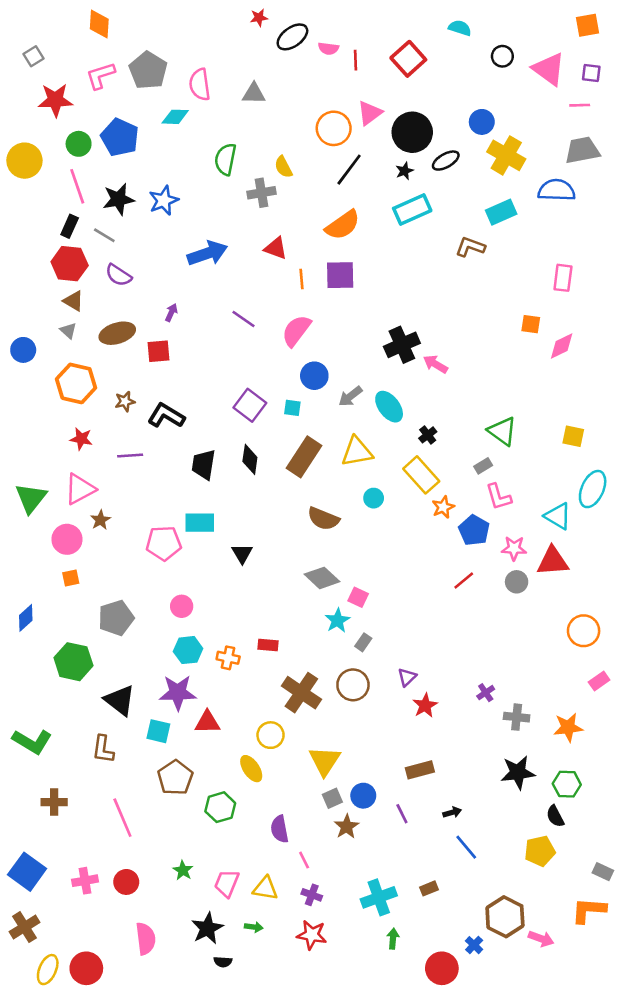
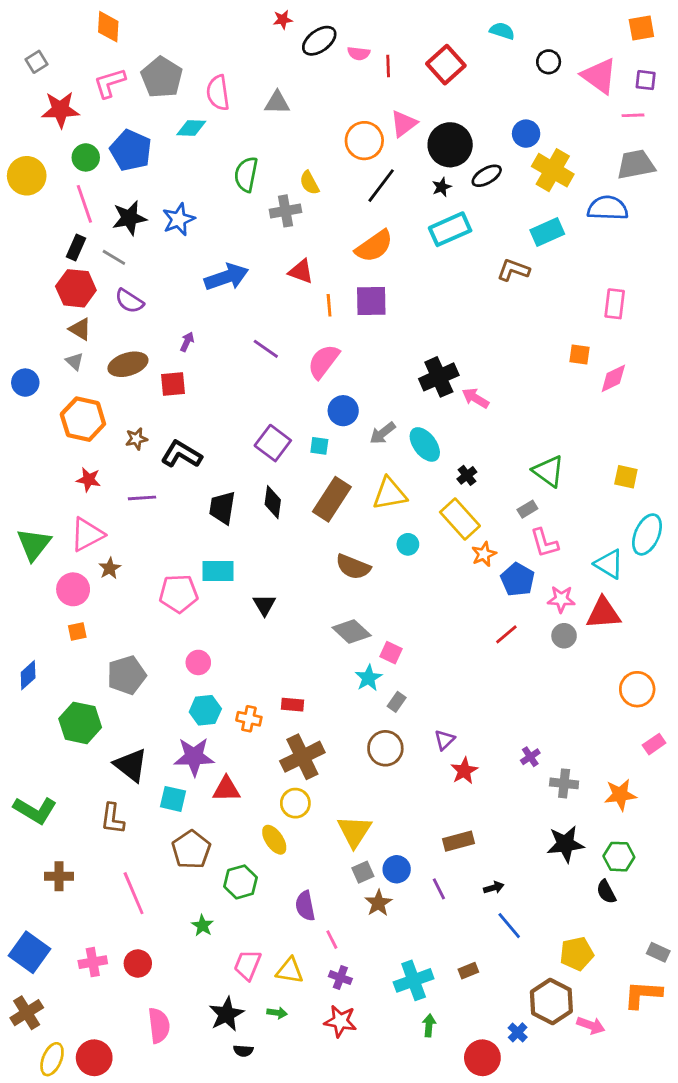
brown cross: (301, 693) -> (302, 757), moved, turned 30
yellow pentagon: (540, 851) -> (577, 954), moved
green star: (183, 870) -> (203, 926), moved

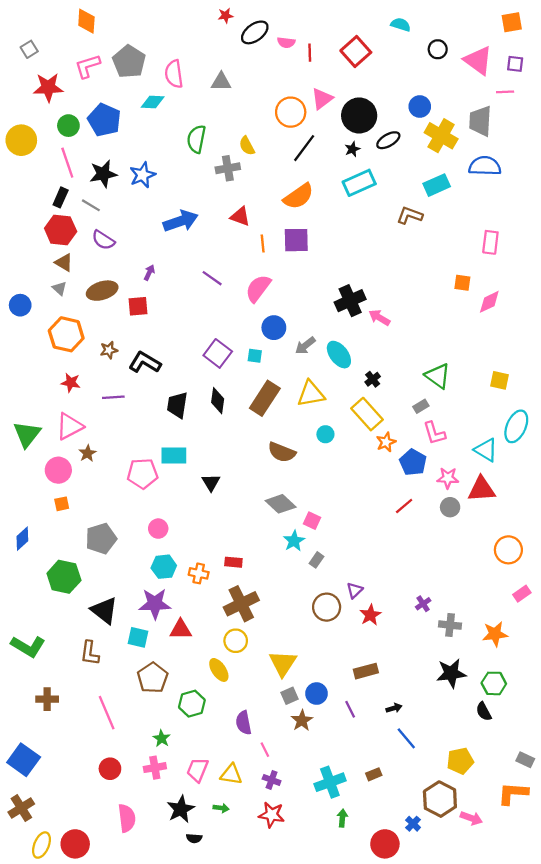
gray trapezoid: (636, 165) -> (480, 121), moved, turned -76
brown circle: (385, 748) -> (327, 607), moved
pink cross: (93, 962) -> (155, 768), moved

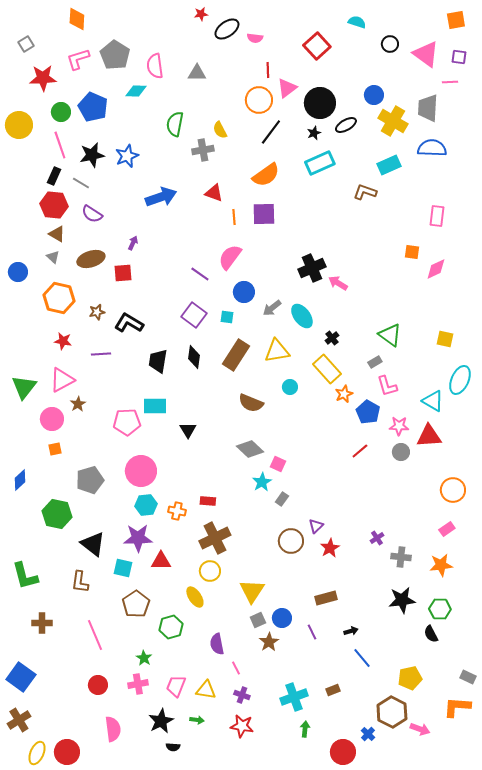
red line: (310, 53) -> (268, 70), moved
purple line: (212, 278) -> (200, 274), moved
pink circle: (158, 529) -> (141, 471), size x1.8
pink rectangle: (522, 594) -> (447, 529), moved
green L-shape: (28, 646) -> (25, 576), turned 44

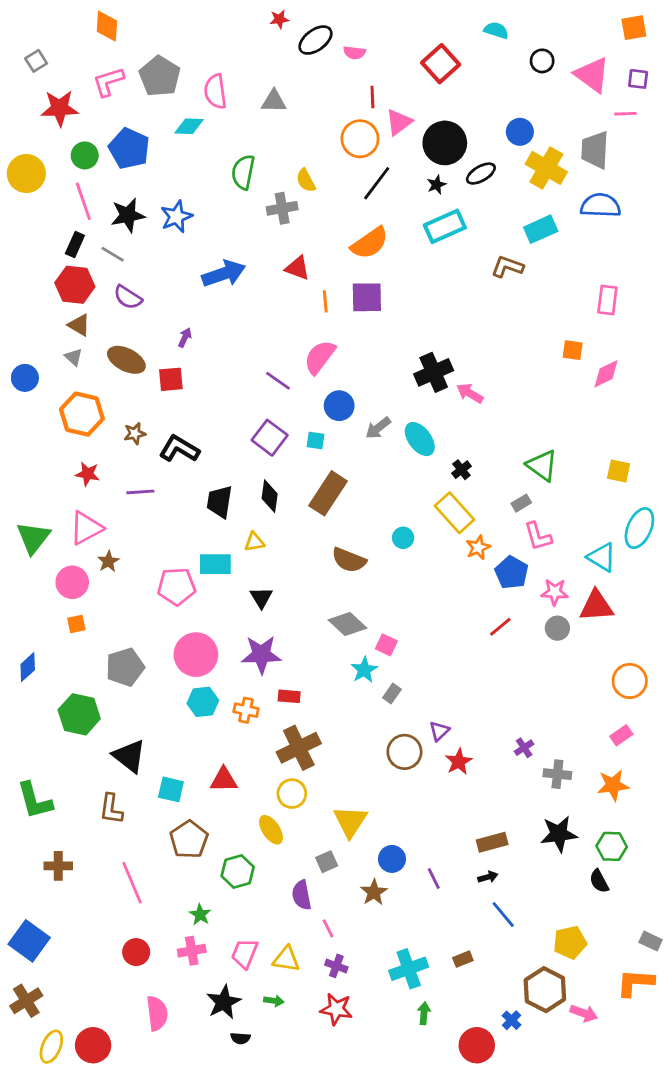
brown ellipse: (91, 259) -> (126, 360), turned 44
yellow triangle: (277, 351) -> (254, 542), moved, size x0.6
purple star: (138, 538) -> (261, 655), moved
brown rectangle: (326, 598) -> (492, 842), moved
gray square: (258, 620) -> (327, 862), moved

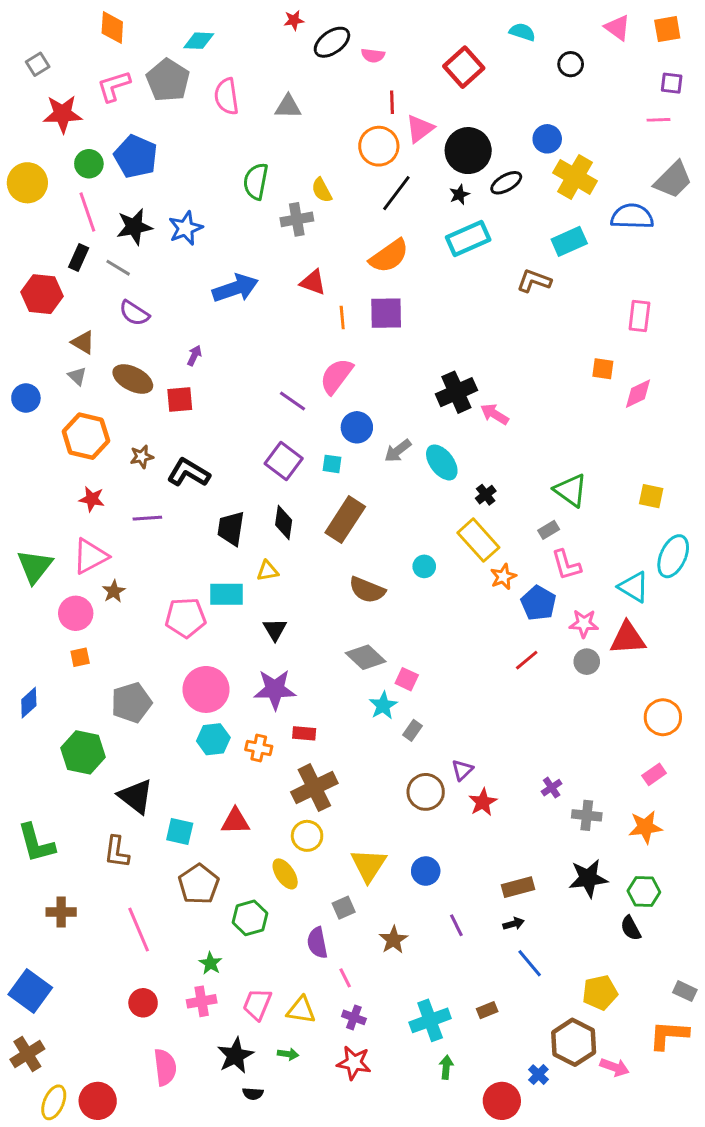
pink triangle: (592, 75) -> (617, 28), moved, size x0.7
cyan diamond: (189, 126) -> (199, 41), moved
gray trapezoid: (595, 150) -> (673, 180), moved, turned -138
red hexagon: (75, 285) -> (42, 294), moved
blue circle: (392, 859) -> (426, 871), moved

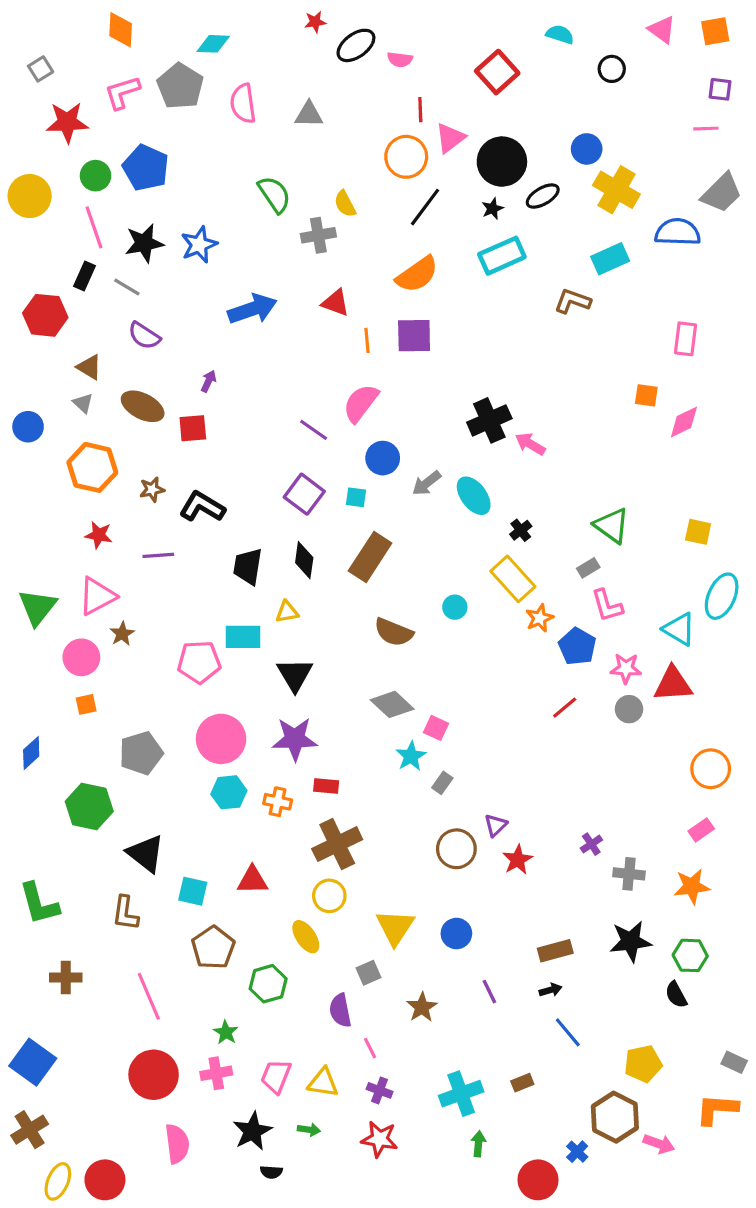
green semicircle: (256, 181) -> (274, 194), turned 135
black triangle: (275, 629) -> (295, 675), size x1.4
red circle: (143, 1003) -> (154, 1075), size x1.6

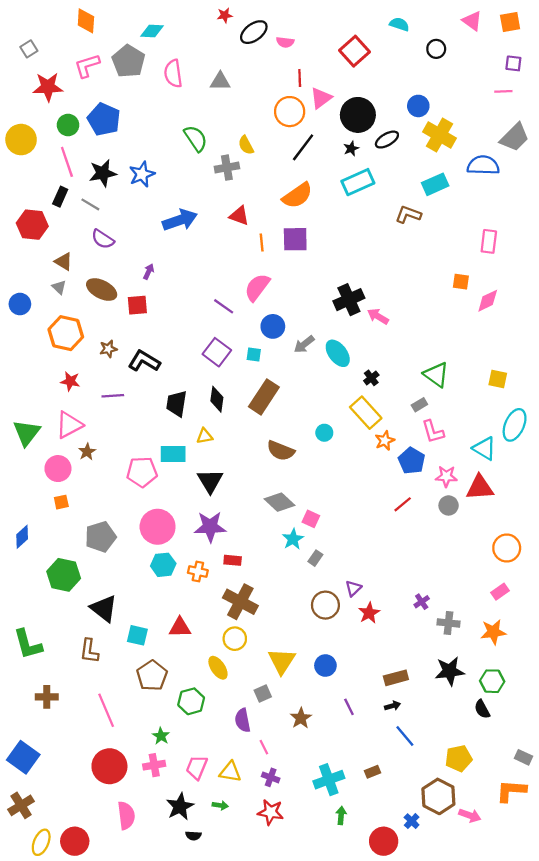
brown cross: (337, 844) -> (240, 602), turned -36

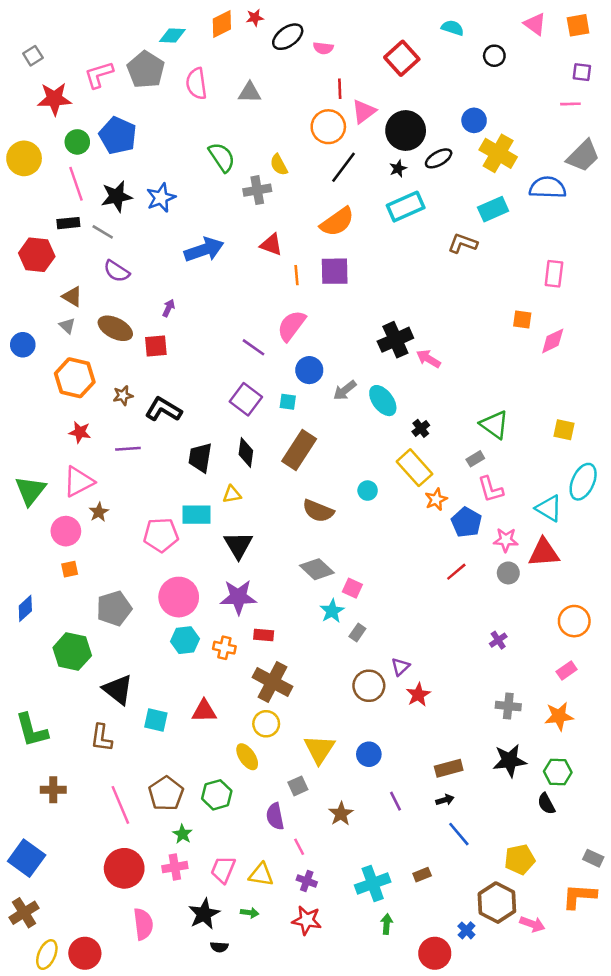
orange diamond: (86, 21) -> (222, 24), moved, turned 60
black rectangle: (60, 197) -> (68, 223), turned 60
purple cross: (422, 602) -> (498, 640), moved
brown pentagon: (152, 676) -> (166, 794), moved

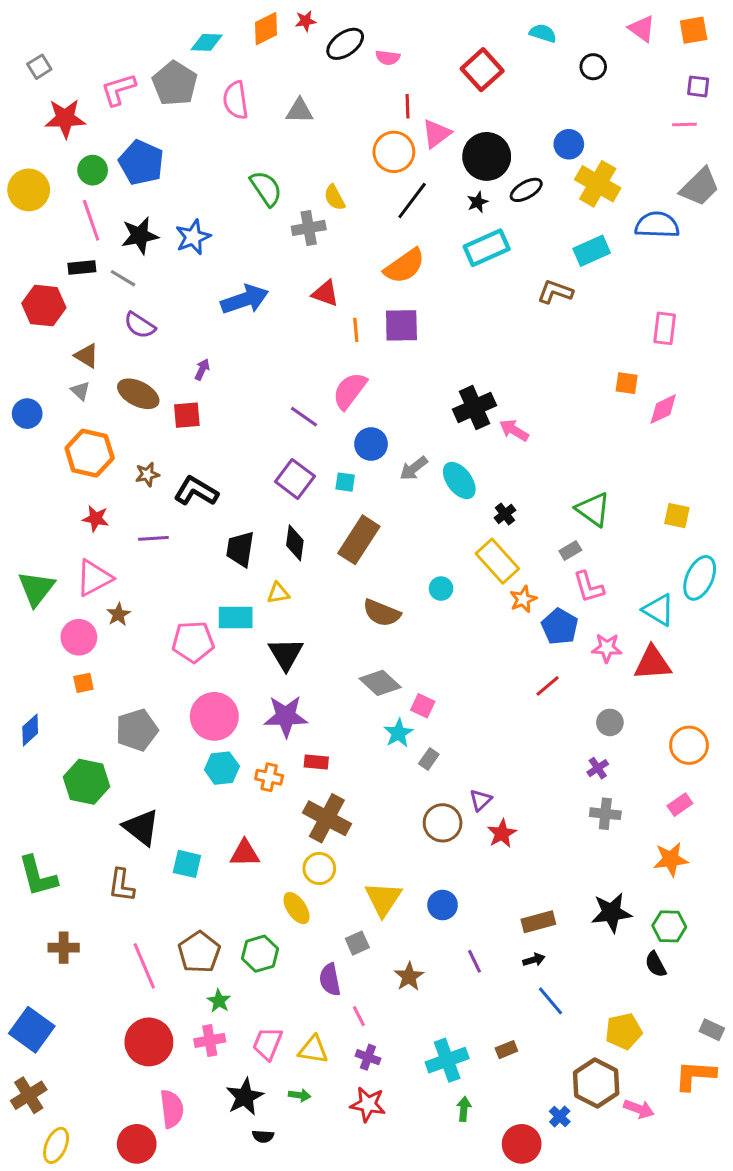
gray circle: (508, 573) -> (610, 722), moved
gray cross: (508, 706) -> (605, 814), moved
red circle: (85, 953) -> (137, 1144), moved

